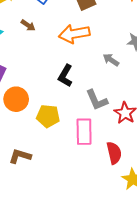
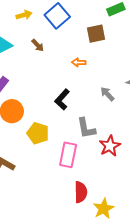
orange arrow: (74, 34) -> (79, 62), size x0.5
red semicircle: (114, 153) -> (81, 192), moved

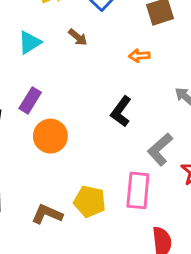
gray L-shape: (86, 128) -> (160, 149), turned 65
yellow pentagon: (38, 133) -> (90, 201), moved

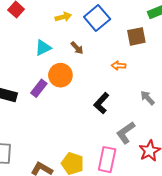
orange circle: (50, 136) -> (60, 75), moved

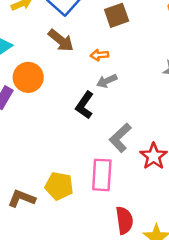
brown arrow: (77, 48) -> (61, 40), moved, size x1.5
gray arrow: (148, 98) -> (107, 81), moved, turned -63

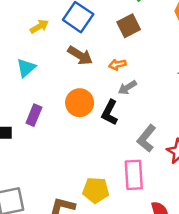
orange circle: (28, 77) -> (80, 103), moved

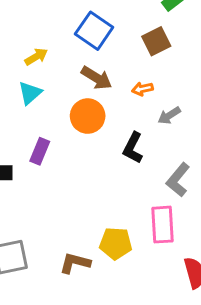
yellow arrow: (39, 26) -> (36, 57), moved
gray arrow: (127, 87) -> (169, 115), moved
orange circle: (80, 103) -> (88, 116), moved

